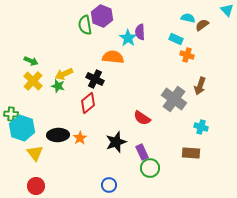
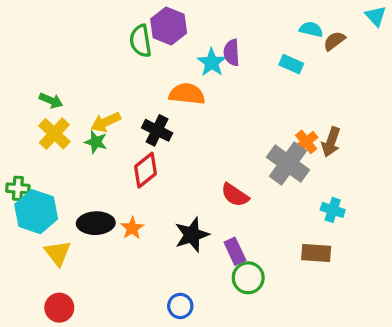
orange cross: (187, 55) -> (306, 142), moved, turned 32

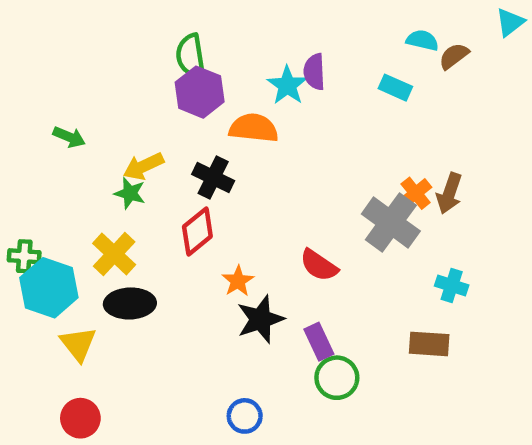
cyan triangle: (376, 16) -> (510, 22), turned 35
purple hexagon: (169, 26) -> (200, 92), moved
yellow cross: (54, 134) -> (114, 254), moved
orange star: (132, 228) -> (238, 281), moved

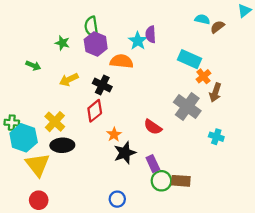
cyan rectangle: (395, 88) -> (189, 59), moved, size x1.5
green star: (130, 193) -> (62, 43), moved
orange cross: (416, 193) -> (203, 76), moved
yellow triangle: (78, 344) -> (38, 165), size x1.4
brown rectangle: (429, 344) -> (181, 181), moved

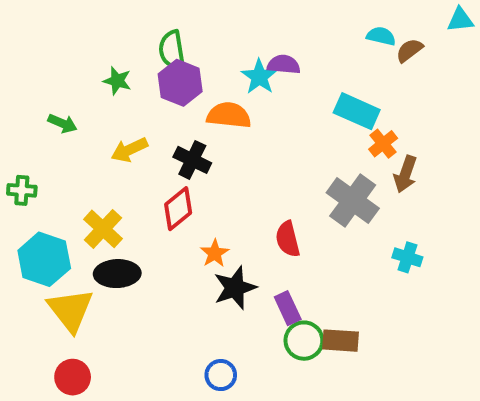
cyan triangle: (244, 11) -> (460, 20), turned 32
purple semicircle: (151, 34) -> (284, 65), turned 98
green cross: (12, 123) -> (22, 190), moved
red semicircle: (153, 127) -> (288, 239), turned 42

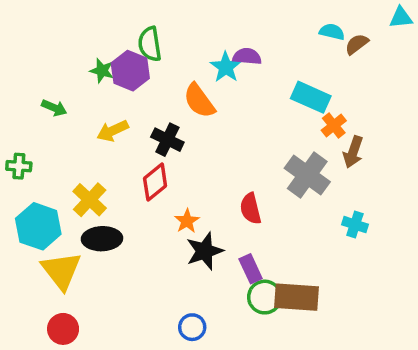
purple hexagon: (180, 83) -> (130, 71), moved
orange semicircle: (229, 115) -> (199, 101), turned -132
brown rectangle: (340, 341) -> (297, 297), size x1.4

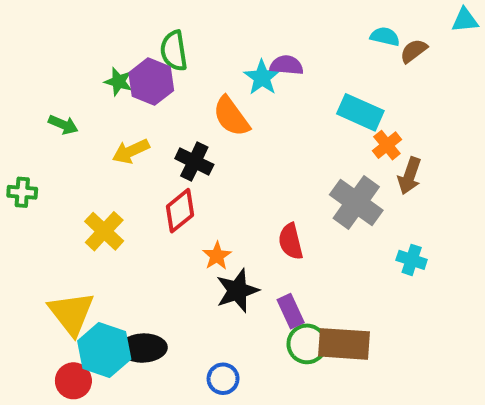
cyan hexagon: (38, 226) -> (104, 350), moved
black ellipse: (102, 239) -> (143, 348), moved

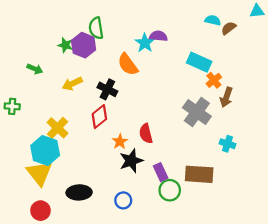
red semicircle: (291, 241) -> (146, 134), moved
brown rectangle: (344, 344) -> (199, 174), moved
cyan hexagon: (104, 350) -> (45, 151), moved
blue circle: (223, 379) -> (123, 200), moved

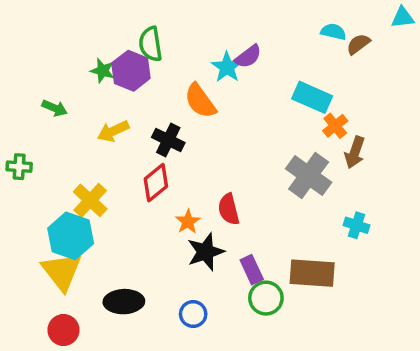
purple semicircle: (158, 36) -> (248, 57), turned 138

